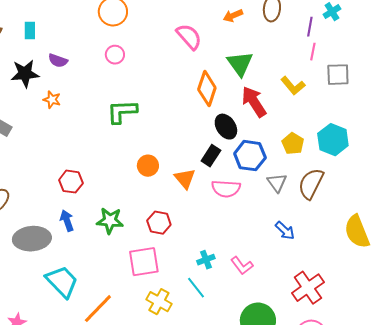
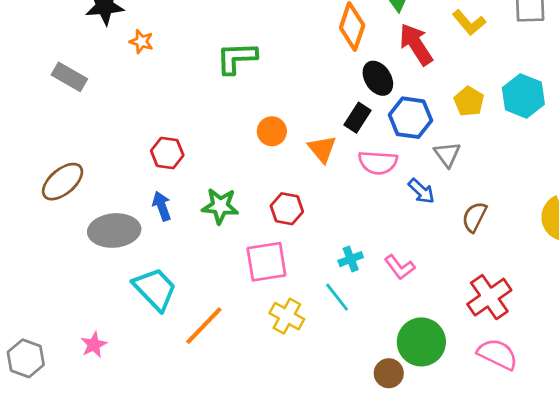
brown semicircle: (311, 184) -> (474, 217), moved, size x0.7
blue arrow: (285, 231) -> (421, 191), moved

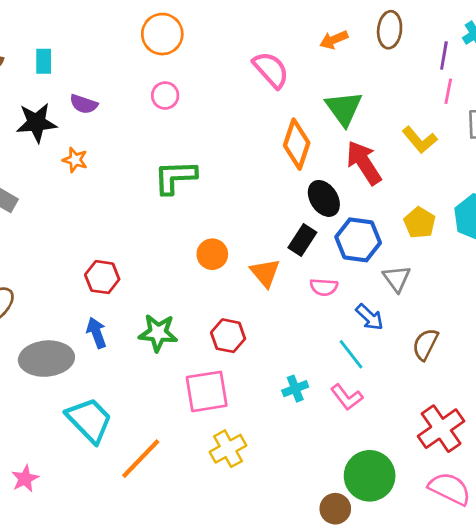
pink semicircle: (378, 163) -> (324, 287), size x0.7
cyan line: (337, 297) -> (351, 354), moved
yellow cross: (287, 316) -> (228, 449), turned 32

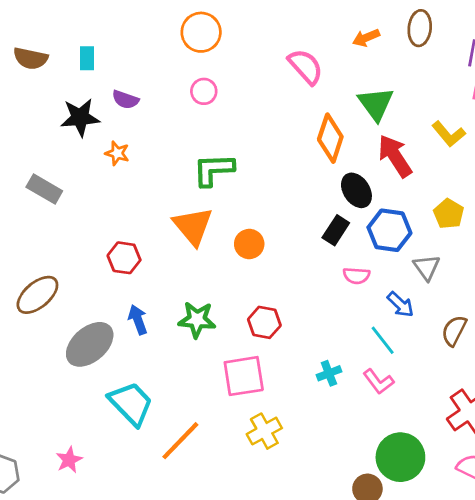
orange triangle: (265, 273) -> (193, 226), moved, size x1.4
red hexagon: (102, 277) -> (124, 258), moved
gray ellipse: (46, 359) -> (90, 344), turned -36

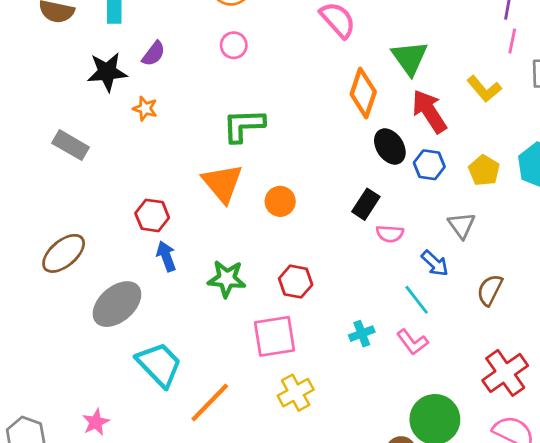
purple semicircle: (125, 100) -> (154, 54), turned -72
black rectangle: (336, 230) -> (366, 204), moved
blue hexagon: (389, 230) -> (429, 165), moved, size x0.7
blue arrow: (138, 320) -> (166, 256), moved

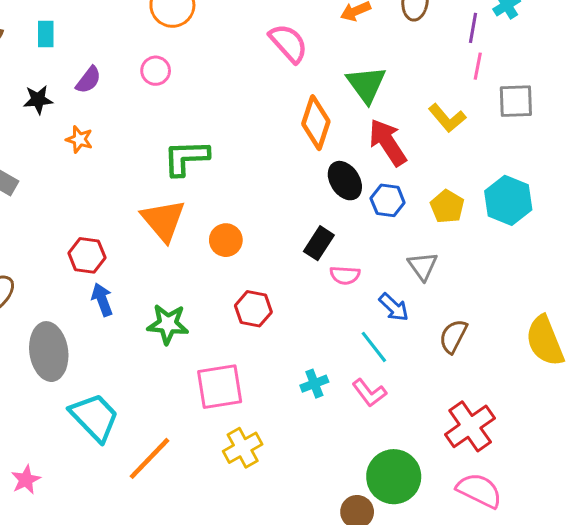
pink circle: (234, 45) -> (156, 71), moved
black star: (107, 72) -> (38, 100), size x0.7
red hexagon: (296, 282) -> (253, 309), moved
gray ellipse: (117, 304) -> (49, 352), turned -57

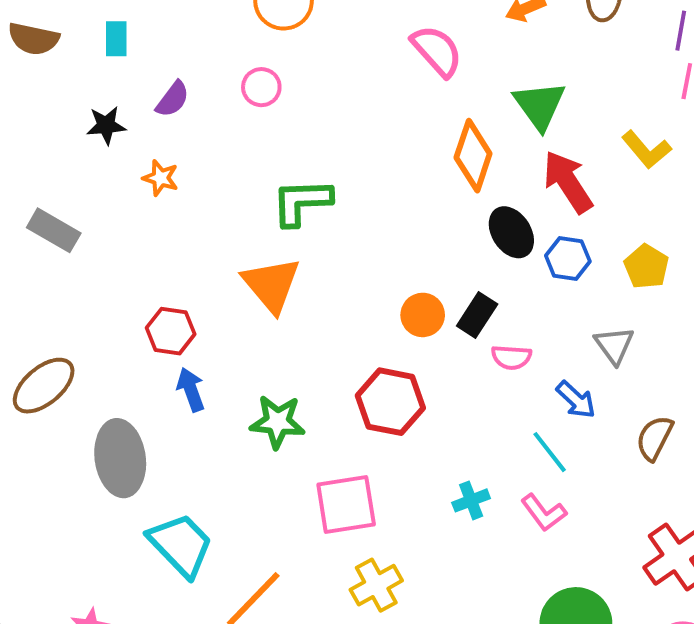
orange circle: (226, 240) -> (423, 315), moved
red hexagon: (253, 309) -> (390, 402), size x1.4

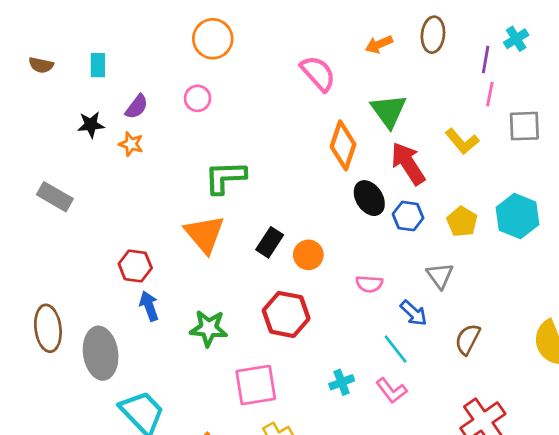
brown semicircle: (34, 39) -> (41, 65), size x0.7
orange star: (161, 178) -> (131, 144), moved
black rectangle: (477, 315) -> (270, 242), moved
brown ellipse: (44, 386) -> (48, 328), moved, turned -57

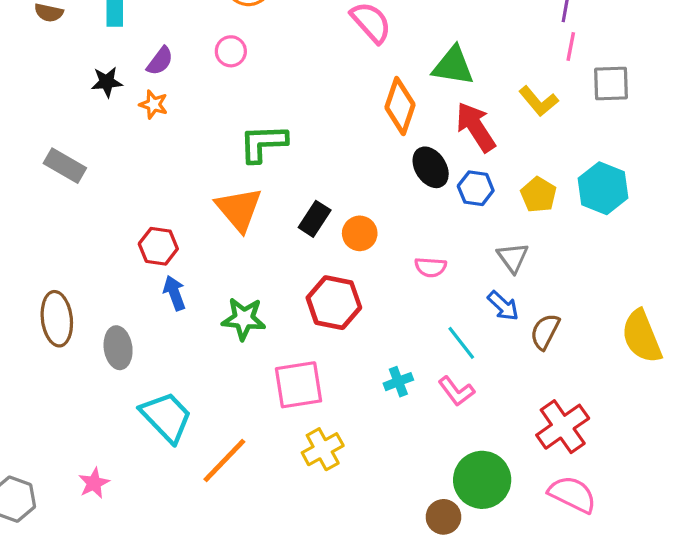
green triangle: (389, 111) -> (453, 66), turned -45
blue arrow: (414, 313) -> (503, 306), moved
gray ellipse: (101, 353) -> (118, 348), size x0.7

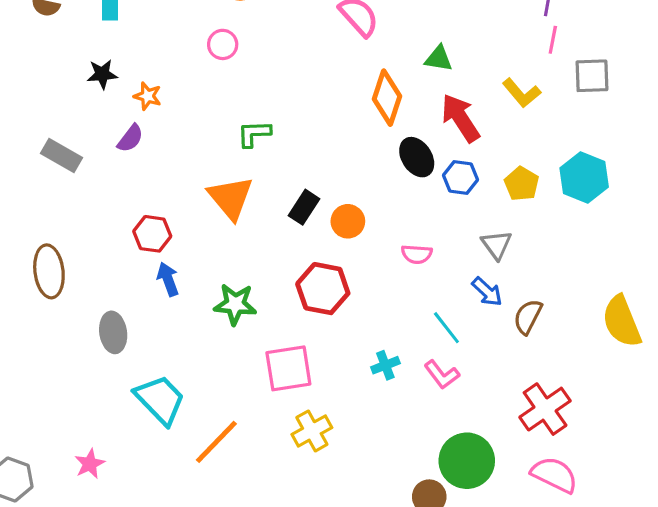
purple semicircle: (160, 61) -> (130, 138), moved
green triangle: (453, 66) -> (439, 59), size x0.7
green L-shape: (263, 143) -> (254, 134), size x0.7
brown ellipse: (57, 319) -> (49, 271), moved

